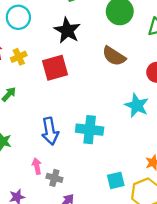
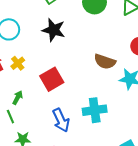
brown semicircle: (114, 56) -> (105, 62), moved
red square: (55, 68) -> (52, 79), moved

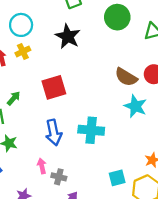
brown semicircle: (105, 62) -> (126, 77), moved
yellow cross: (18, 63) -> (23, 51), moved

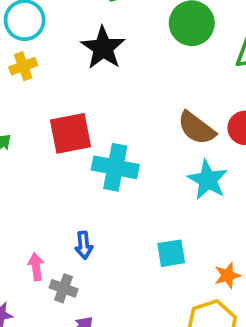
cyan cross: (91, 130) -> (115, 167), moved
blue arrow: (54, 132) -> (84, 245), moved, size x0.6
cyan square: (117, 178) -> (171, 253), moved

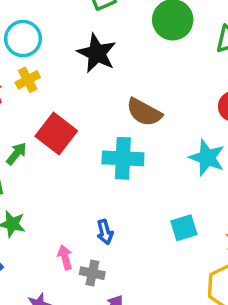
brown semicircle: (197, 128) -> (144, 112), moved
red square: (70, 133) -> (56, 133), moved, turned -33

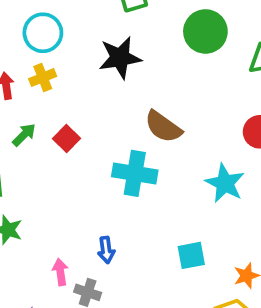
black star: (97, 53) -> (120, 58), turned 30
red square: (56, 133) -> (67, 138), size x0.6
green arrow: (16, 154) -> (24, 135), moved

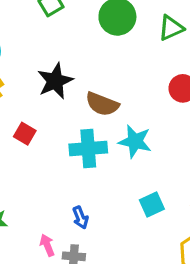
black star: (120, 58) -> (55, 81), moved
cyan star: (225, 183) -> (135, 141), moved

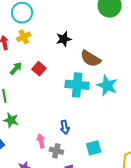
black star: (55, 81) -> (64, 39), size x0.7
cyan square: (152, 204) -> (94, 148), moved

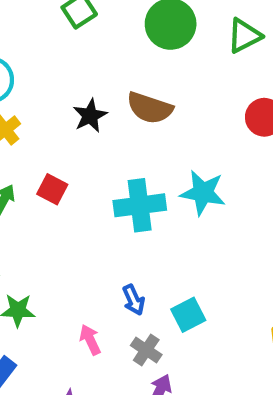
brown semicircle: (91, 59) -> (150, 108), moved
cyan square: (94, 148) -> (188, 315), moved
gray cross: (56, 151) -> (146, 350), moved, turned 32

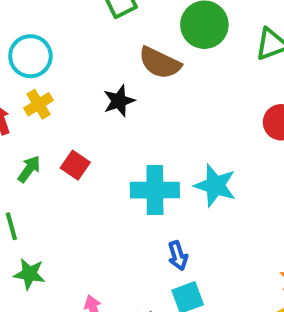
brown semicircle: (150, 108) -> (160, 63), moved
blue arrow: (134, 300) -> (178, 256), moved

